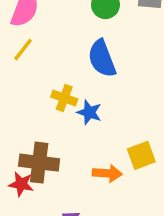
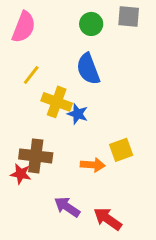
yellow line: (23, 50) -> (31, 75), moved
yellow cross: (64, 98) -> (57, 102), size x1.4

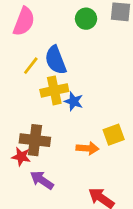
blue semicircle: (88, 69) -> (56, 60), moved
yellow cross: (57, 102) -> (54, 90), turned -32
purple arrow: (67, 207) -> (42, 180), moved

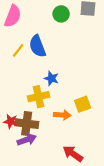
yellow cross: (54, 90) -> (39, 97), moved
brown cross: (35, 140) -> (27, 124), moved
purple arrow: (42, 180) -> (27, 140), turned 126

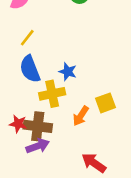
blue semicircle: (37, 46) -> (30, 69), moved
orange arrow: (62, 115) -> (81, 116), turned 119

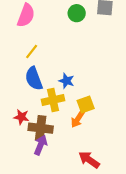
yellow square: (106, 103) -> (86, 104), moved
red star: (18, 124) -> (21, 117), moved
purple arrow: (38, 146) -> (41, 145), turned -48

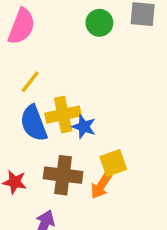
yellow cross: (53, 100) -> (63, 115), moved
brown cross: (41, 128) -> (63, 175), moved

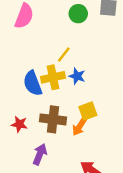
yellow line: (30, 82) -> (64, 54), moved
blue star: (84, 127) -> (77, 76), moved

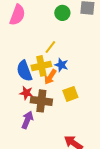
red star: (19, 124) -> (26, 93), moved
orange arrow: (79, 127) -> (50, 77), moved
purple arrow: (40, 154) -> (27, 120), moved

